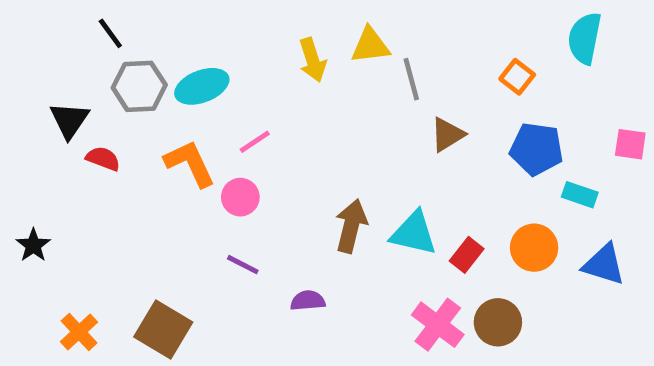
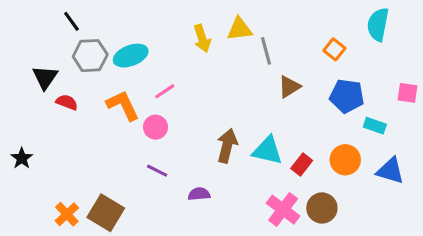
orange cross: (79, 332) -> (67, 214), moved

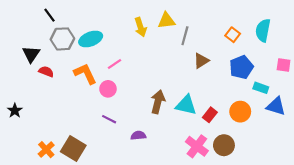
cyan semicircle: (378, 24) -> (263, 30), moved
gray line: (266, 51) -> (185, 36), turned 30
blue pentagon: (347, 96) -> (241, 67), turned -30
blue triangle: (390, 171) -> (276, 106), moved

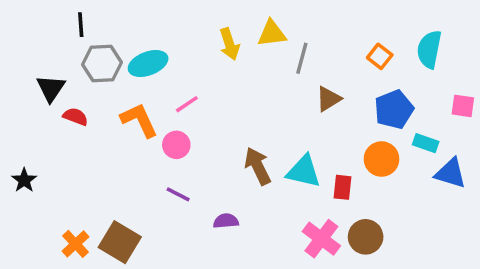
black line: (49, 15) -> (81, 25), turned 32
brown arrow: (158, 102) -> (258, 166), turned -40
orange circle: (240, 112) -> (382, 159), moved
red rectangle: (210, 115) -> (343, 187), turned -32

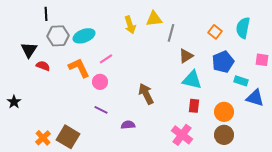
orange circle: (382, 159) -> (224, 112), moved
cyan triangle: (304, 171) -> (192, 80), moved
brown circle: (366, 237) -> (224, 135), moved

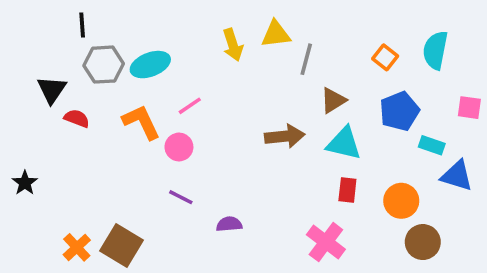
brown arrow: (146, 94) -> (285, 136), moved, turned 110
brown circle: (224, 135) -> (423, 242), moved

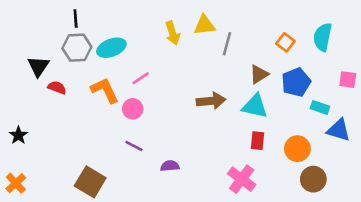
black line: (82, 25) -> (76, 18), moved
brown triangle: (333, 100) -> (259, 74), moved
orange cross: (77, 247) -> (16, 183), moved

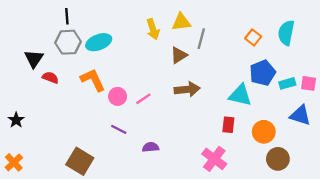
brown triangle: (259, 74) -> (179, 55), moved
pink line: (141, 78) -> (143, 99), moved
pink square: (348, 80) -> (309, 83), moved
cyan triangle: (255, 106) -> (240, 95), moved
cyan rectangle: (320, 107) -> (287, 83), moved, turned -35

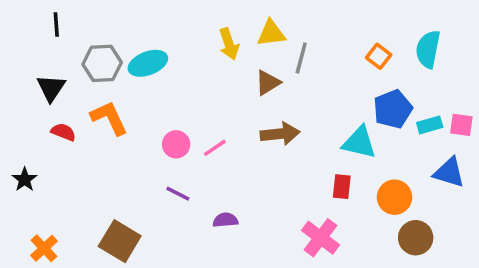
black line: (67, 16) -> (56, 25), moved
red semicircle: (50, 78) -> (63, 132), moved
orange L-shape: (93, 80) -> (109, 118), moved
orange cross: (14, 162) -> (44, 248), moved

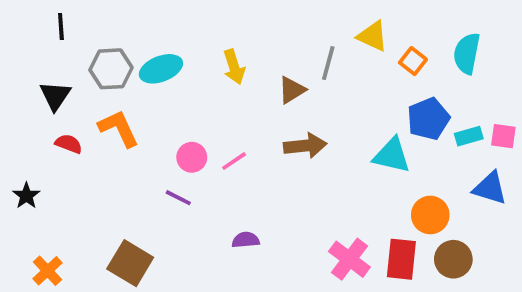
yellow triangle: (271, 33) -> (373, 36), moved, turned 32
yellow arrow: (229, 44) -> (234, 67), moved
red rectangle: (342, 187) -> (401, 259), moved, size x1.5
purple line: (178, 194) -> (178, 198), moved

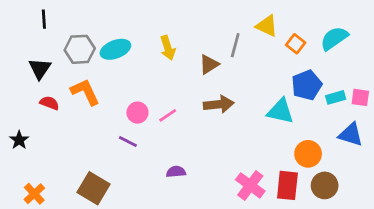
cyan semicircle: (467, 53) -> (334, 38), turned 44

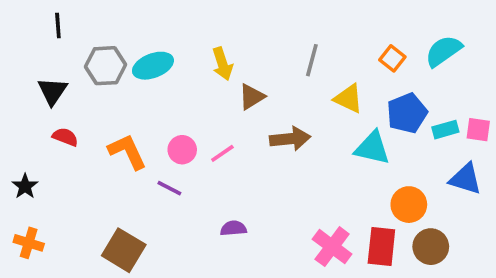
yellow triangle: (267, 26) -> (349, 99), moved
brown triangle: (209, 64) -> (252, 97), moved
orange L-shape: (85, 92) -> (127, 152), moved
orange cross: (34, 194) -> (29, 243), moved, turned -30

